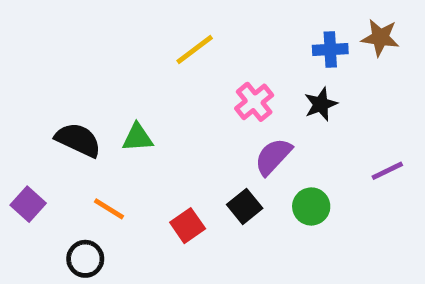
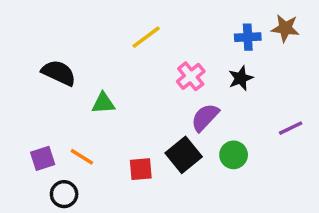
black semicircle: (78, 140) -> (59, 73), moved
purple square: (28, 204) -> (43, 158), moved, turned 30
black square: (245, 206) -> (184, 155), size x1.4
red square: (188, 226) -> (141, 169), turned 30

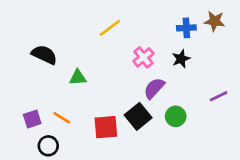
red square: (141, 169) -> (106, 127), size x1.4

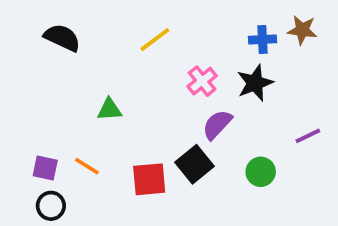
black semicircle: (44, 55) -> (62, 38), moved
black star: (181, 59) -> (255, 83), size x1.4
green circle: (176, 116) -> (261, 172), moved
purple square: (32, 119) -> (45, 168), turned 30
black circle: (48, 146) -> (51, 206), moved

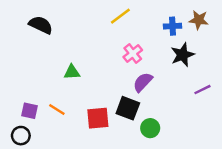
yellow line: (155, 40) -> (120, 16), moved
black star: (255, 83) -> (183, 55), moved
black square: (195, 164) -> (128, 108), turned -30
green circle: (261, 172) -> (150, 128), moved
black circle: (51, 206) -> (21, 136), moved

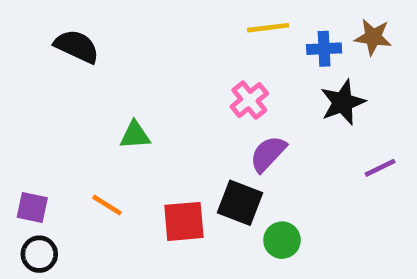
yellow line: (120, 16) -> (268, 28), moved, turned 30
purple square: (30, 111) -> (32, 207), moved

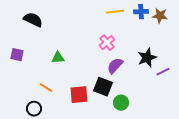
blue cross: (324, 49) -> (141, 12), moved
black star: (343, 102) -> (147, 58), moved
purple square: (32, 207) -> (17, 55), moved
black circle: (39, 254) -> (34, 109), moved

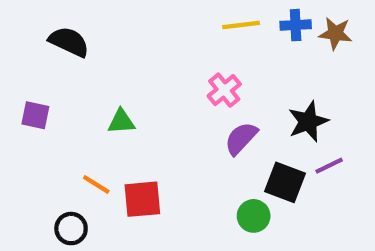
purple line: (163, 72) -> (329, 166), moved
black square: (103, 87) -> (285, 182), moved
red square: (79, 95) -> (142, 199), moved

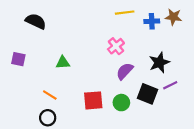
blue cross: (296, 25) -> (152, 21), moved
red square: (142, 199) -> (93, 100), moved
green circle: (254, 216) -> (121, 103), moved
black circle: (71, 229) -> (48, 118), moved

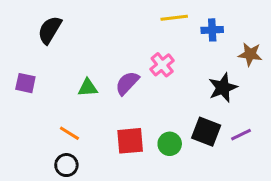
brown star: (173, 17) -> (250, 54), moved
black semicircle: (36, 21) -> (50, 30), turned -84
purple semicircle: (125, 71) -> (127, 83), moved
purple line: (170, 85) -> (241, 135), moved

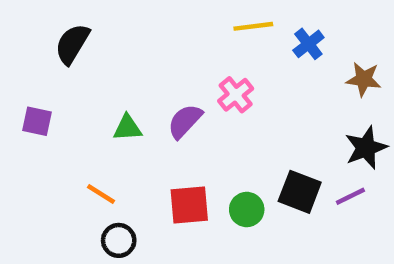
blue cross: (212, 30) -> (308, 44), turned -35
black star: (223, 88) -> (366, 148), moved
black circle: (66, 165) -> (119, 240), moved

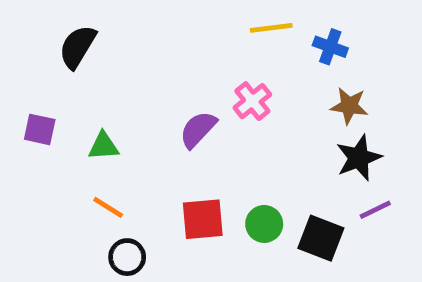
blue cross: (308, 44) -> (330, 47), turned -32
brown star: (364, 79) -> (349, 106), moved
green triangle: (127, 128) -> (103, 146), moved
black star: (366, 148) -> (359, 158), moved
black square: (300, 192) -> (321, 238), moved

